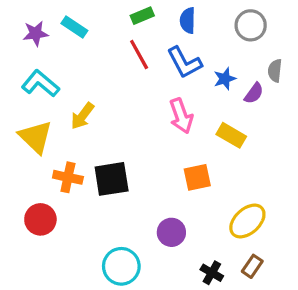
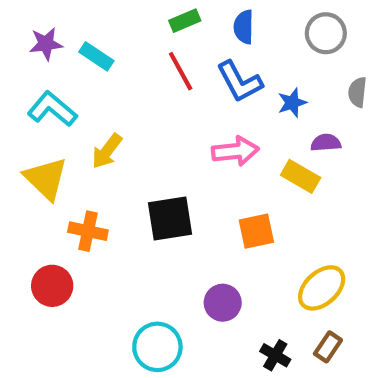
cyan rectangle: (74, 27) -> (96, 56), moved
purple semicircle: (254, 93) -> (326, 143), moved, turned -130
pink arrow: (181, 116) -> (235, 151), turned -76
black square: (112, 179) -> (170, 218), moved

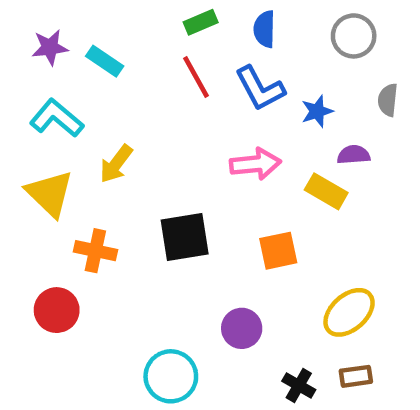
brown rectangle: (328, 347) -> (356, 376), turned 48

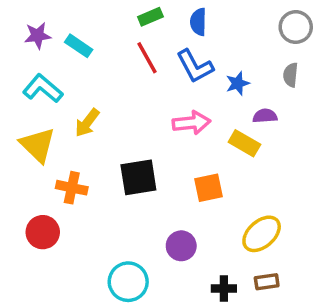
gray circle: (354, 36) -> (296, 27), moved
black cross: (299, 385) -> (224, 289), turned -30

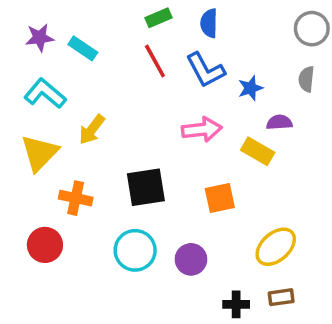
yellow triangle: (38, 145) -> (40, 153), turned 30
cyan circle: (128, 282) -> (135, 250), moved

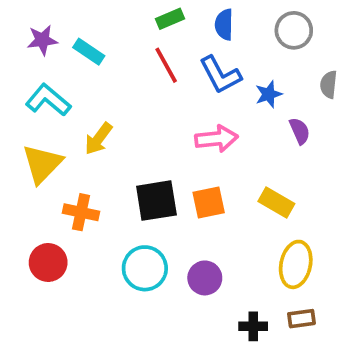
gray circle: (312, 29) -> (294, 30), moved
purple semicircle: (279, 122) -> (300, 131), turned 70
yellow rectangle: (258, 151) -> (276, 203), moved
orange square: (220, 198) -> (209, 203), moved
yellow ellipse: (276, 247) -> (296, 264), turned -36

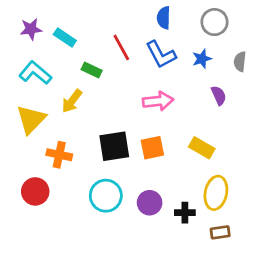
green rectangle: (170, 19) -> (92, 70), moved, turned 48
blue star: (269, 94) -> (202, 59), moved
black cross: (253, 326) -> (185, 213), moved

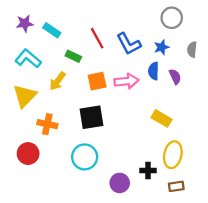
blue semicircle: (164, 18) -> (154, 71), moved
orange square: (152, 148) -> (97, 81), moved
purple circle: (150, 203) -> (120, 183), moved

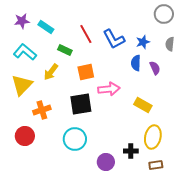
gray circle: (172, 18) -> (164, 14), moved
pink arrow: (126, 81) -> (109, 89), moved
orange cross: (47, 124) -> (42, 110), turned -30

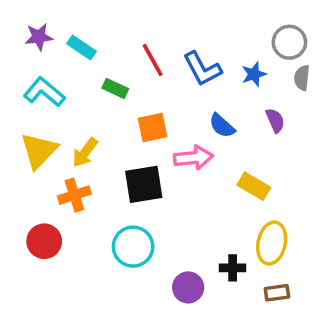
gray circle: (164, 14) -> (289, 42), moved
blue semicircle: (136, 63) -> (222, 126), moved, turned -49
yellow arrow: (51, 72) -> (85, 152), moved

